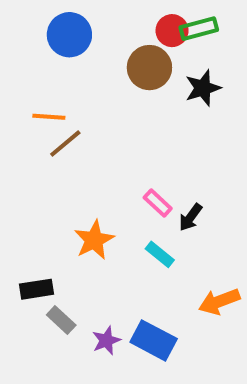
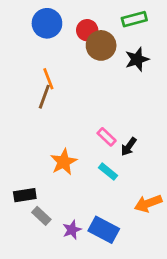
red circle: (172, 31) -> (87, 30), moved
orange line: (49, 117) -> (48, 79), moved, turned 65
brown line: (65, 143) -> (44, 97), turned -30

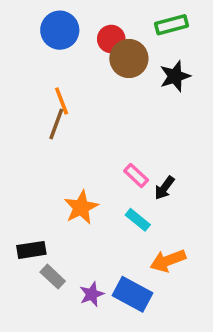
orange arrow: (148, 203) -> (168, 261), moved

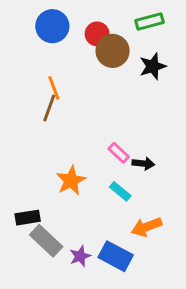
black arrow: (164, 188) -> (143, 164), turned -120
gray rectangle: (53, 277) -> (46, 241), size x1.5

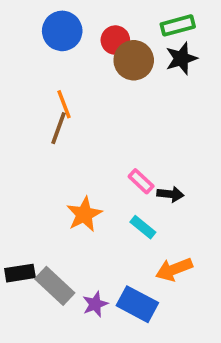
black star: (153, 66) -> (181, 58), moved
black rectangle: (28, 218) -> (20, 273), moved

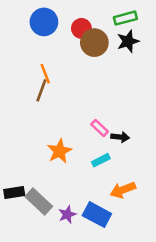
cyan rectangle: (143, 227) -> (101, 160), turned -66

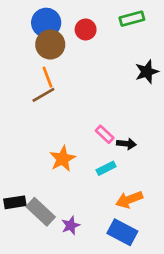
black star: (128, 41) -> (147, 72), moved
brown circle: (94, 43) -> (50, 44), moved
brown line: (41, 90) -> (43, 95), turned 40
blue rectangle: (97, 215) -> (122, 232), moved

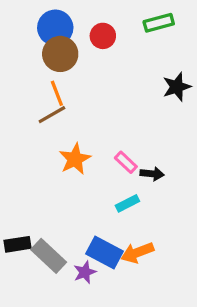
orange star: (62, 159) -> (75, 159), moved
orange arrow: (129, 200) -> (137, 253), moved
blue rectangle: (122, 232) -> (104, 253), moved

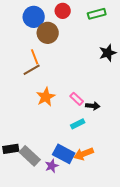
red circle: (103, 36) -> (63, 11), moved
brown circle: (60, 54) -> (48, 33), moved

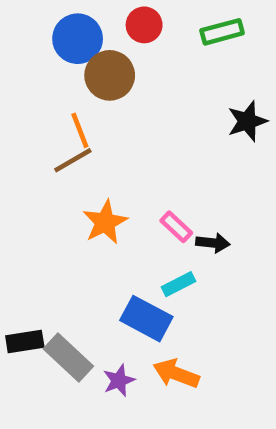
blue rectangle: (64, 154) -> (146, 319), moved
orange arrow: (84, 154) -> (176, 374), moved, turned 42

